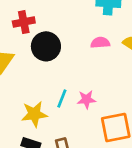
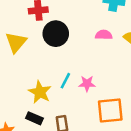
yellow star: (34, 114) -> (40, 92), turned 30

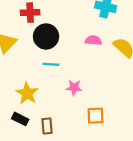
cyan line: (65, 81) -> (51, 64), moved, turned 63
orange square: (110, 111) -> (96, 116), size x0.7

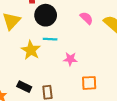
pink semicircle: (93, 40) -> (86, 18), turned 40
yellow star: (27, 93) -> (31, 50), moved

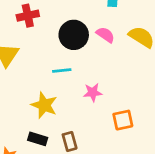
black circle: (46, 15) -> (74, 35), moved
yellow star: (31, 50) -> (44, 105), moved

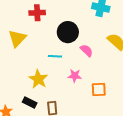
pink semicircle: (105, 35) -> (87, 51), moved
orange square: (123, 120) -> (99, 90), moved

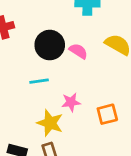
pink semicircle: (87, 51) -> (78, 51), moved
yellow star: (38, 79) -> (50, 123), moved

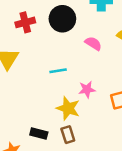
black circle: (50, 45) -> (62, 19), moved

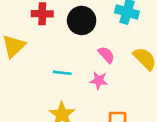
pink star: (87, 89) -> (99, 80), moved

